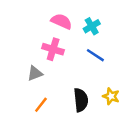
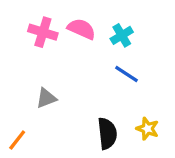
pink cross: (53, 49) -> (43, 32), moved
orange line: (41, 105) -> (17, 140), moved

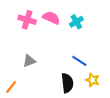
blue line: (127, 74) -> (79, 61), moved

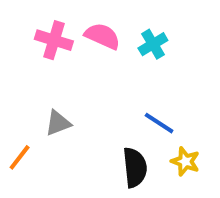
orange line: (11, 87) -> (20, 157), moved

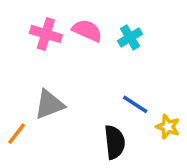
gray triangle: (58, 123) -> (49, 104), size x1.4
yellow star: (185, 161) -> (168, 127), moved

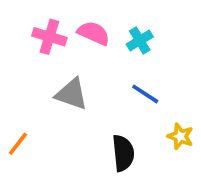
gray triangle: (49, 104) -> (71, 94), moved, turned 40
blue line: (135, 104) -> (145, 94), moved

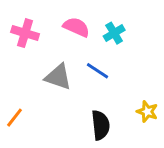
pink cross: (49, 37) -> (25, 33), moved
blue line: (145, 94) -> (97, 71), moved

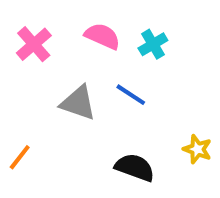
pink cross: (25, 33) -> (34, 44), turned 32
black semicircle: (101, 125) -> (135, 167), turned -64

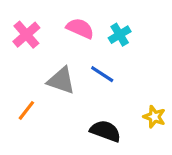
orange line: (20, 157) -> (26, 110), moved

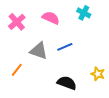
cyan cross: (120, 35) -> (84, 13), moved, turned -32
blue line: (102, 74) -> (65, 47), turned -56

